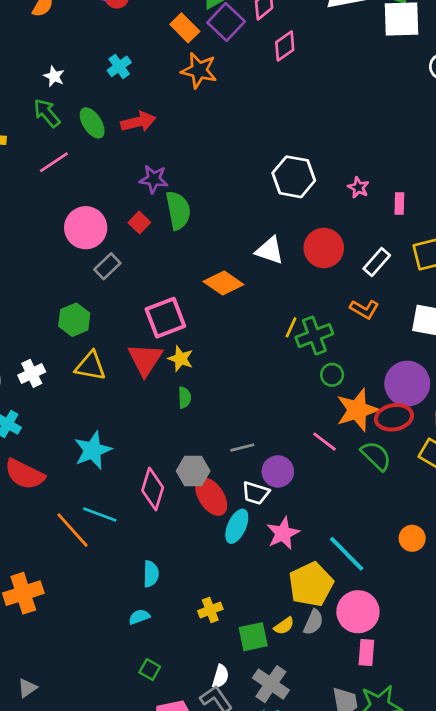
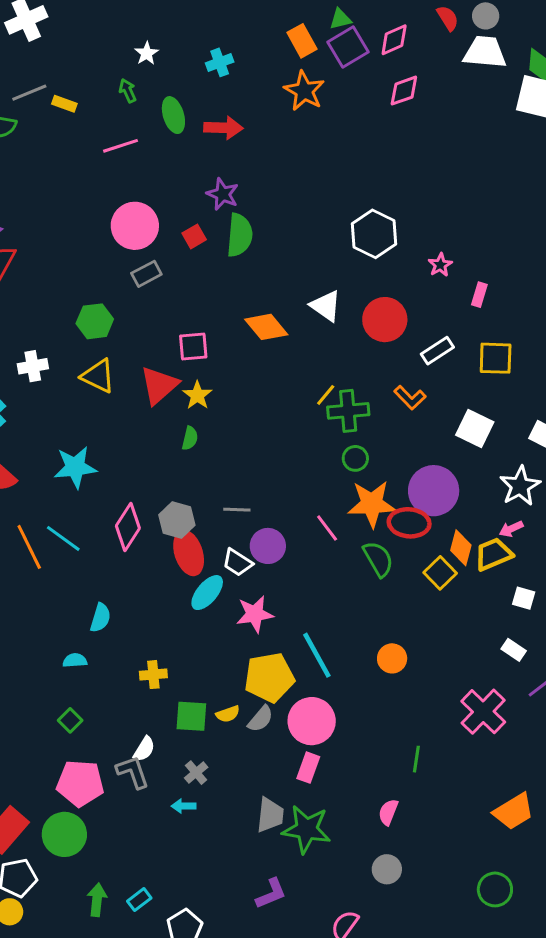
green arrow: (47, 113) -> (128, 91), size x0.7
pink square: (165, 318) -> (193, 347), size x0.7
gray cross: (271, 684) -> (196, 773), size x0.6

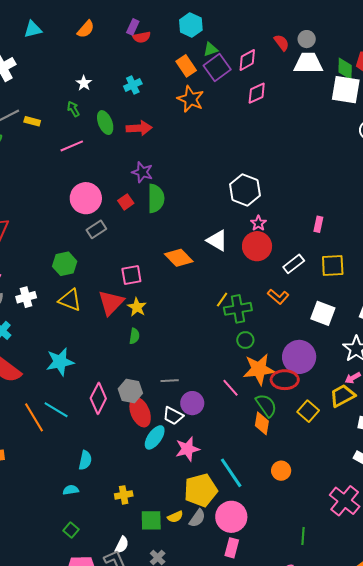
pink star: (440, 265) -> (258, 223), moved
orange diamond: (461, 548) -> (262, 423), moved

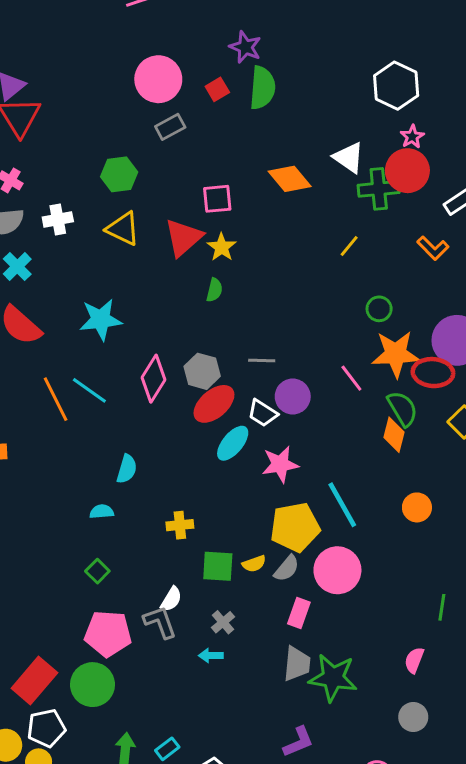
green cross: (238, 309) -> (379, 189), moved
red ellipse: (140, 412) -> (214, 404), turned 68
pink rectangle: (232, 548) -> (299, 613), moved

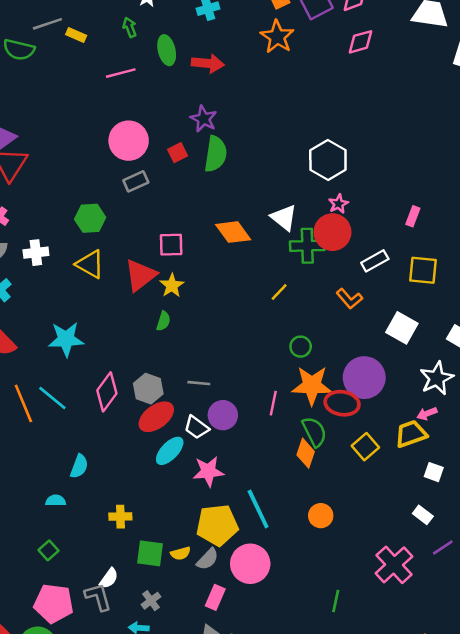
pink line: (351, 378) -> (273, 403), turned 45

